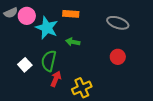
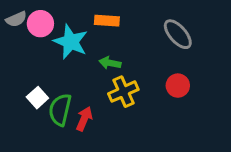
gray ellipse: (118, 23) -> (178, 34), turned 30
green semicircle: (49, 61) -> (60, 110), moved
yellow cross: (82, 88) -> (123, 92), moved

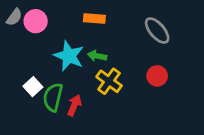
gray semicircle: (16, 19) -> (14, 17), turned -30
cyan star: (71, 42) -> (69, 56), moved
yellow cross: (123, 92) -> (109, 81), turned -30

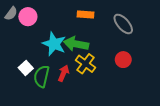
orange rectangle: (94, 18) -> (86, 15), moved
green arrow: (97, 56) -> (76, 44), size x1.6
red arrow: (74, 105) -> (64, 73), moved

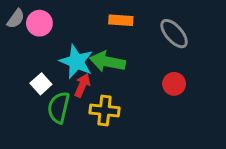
yellow cross: (86, 64) -> (105, 110), moved, turned -30
white square: (26, 68) -> (41, 84), moved
red arrow: (64, 73) -> (82, 85), moved

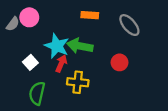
gray semicircle: (16, 19) -> (13, 24), moved
red circle: (174, 84) -> (120, 62), moved
green semicircle: (59, 108) -> (37, 93), moved

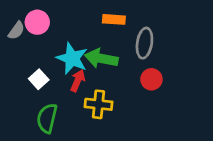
gray ellipse: (129, 25) -> (144, 43), moved, turned 50

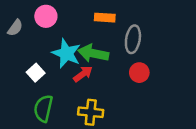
pink circle: (37, 22) -> (46, 16), moved
red arrow: (78, 81) -> (83, 74), moved, turned 30
yellow cross: (99, 104) -> (91, 112), moved

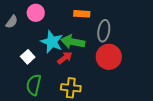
red circle: (139, 73) -> (109, 57), size x1.6

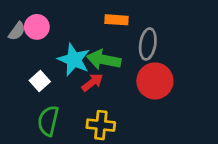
pink circle: (36, 13) -> (37, 27), moved

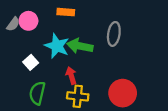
orange rectangle: (116, 20) -> (66, 12), moved
red circle: (155, 81) -> (123, 93), moved
red arrow: (92, 82) -> (71, 76), moved, turned -70

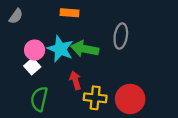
pink circle: (28, 21) -> (35, 50), moved
gray semicircle: (13, 24) -> (16, 16), moved
yellow cross: (78, 96) -> (95, 98), moved

